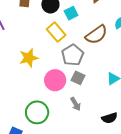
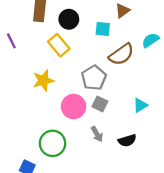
cyan square: (71, 13) -> (103, 29), moved, turned 32
yellow rectangle: (56, 32) -> (59, 45), moved
black semicircle: (110, 118) -> (127, 140), moved

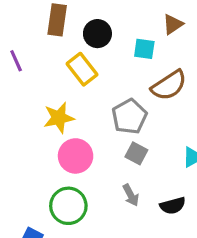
pink circle: (74, 107) -> (76, 156), moved

